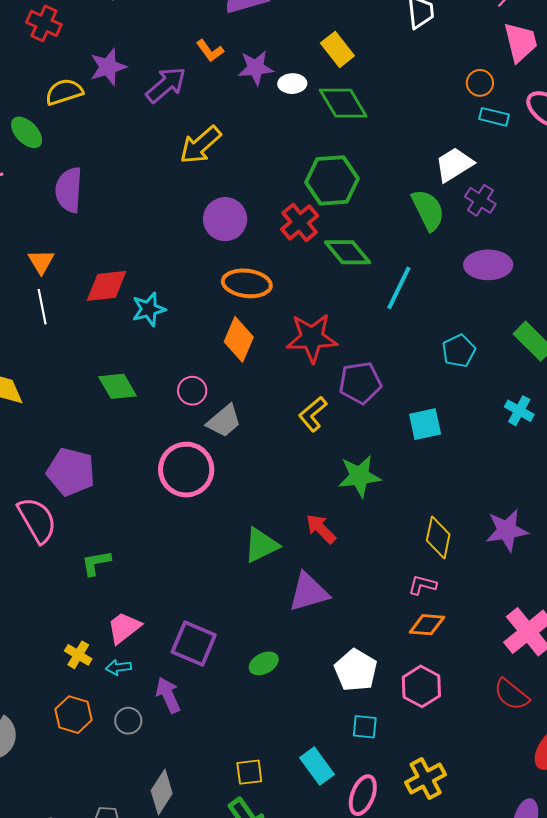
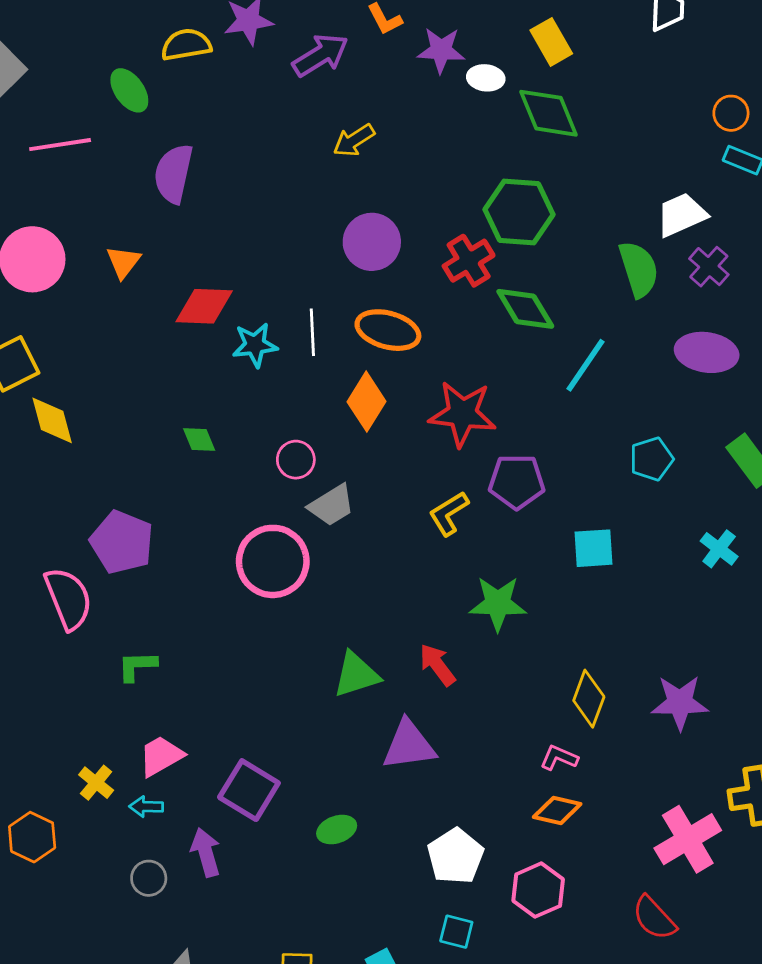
yellow arrow: (200, 145) -> (354, 140), size x0.7
white line: (42, 307) -> (312, 332), moved
green diamond: (117, 386) -> (199, 439), size x0.7
orange hexagon: (73, 715) -> (32, 837), moved

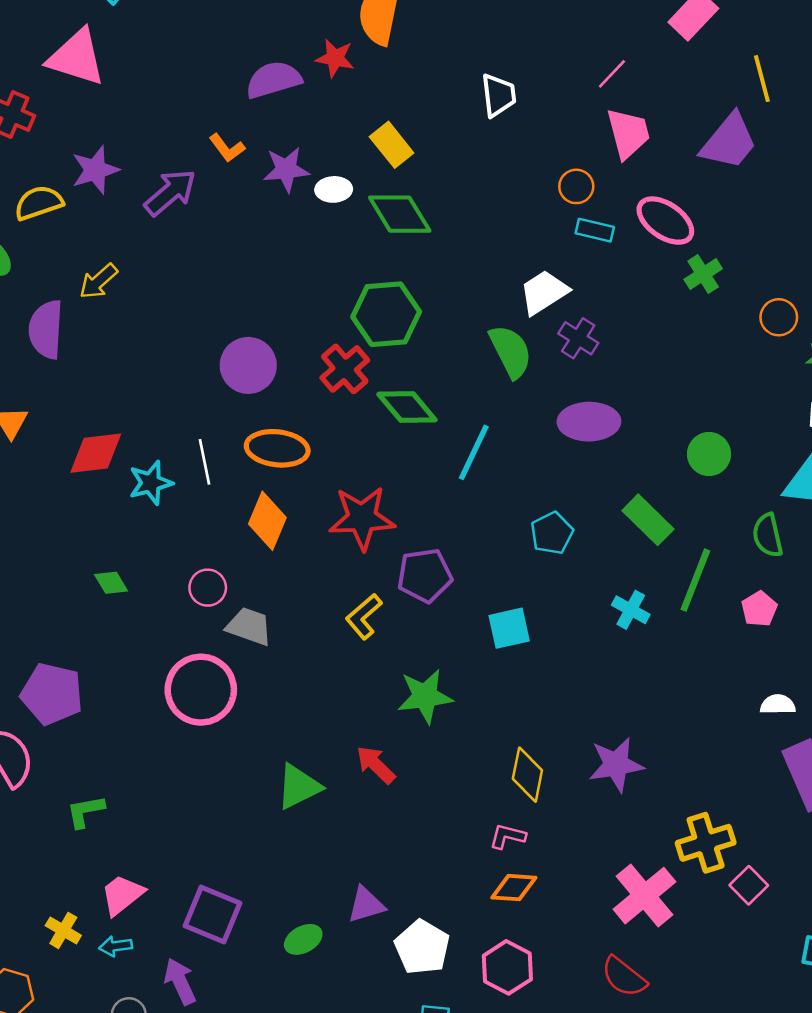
yellow arrow: (354, 140) -> (98, 281), moved
gray trapezoid: (332, 505) -> (249, 626), turned -120
purple triangle: (409, 745) -> (366, 905), moved, size x0.7

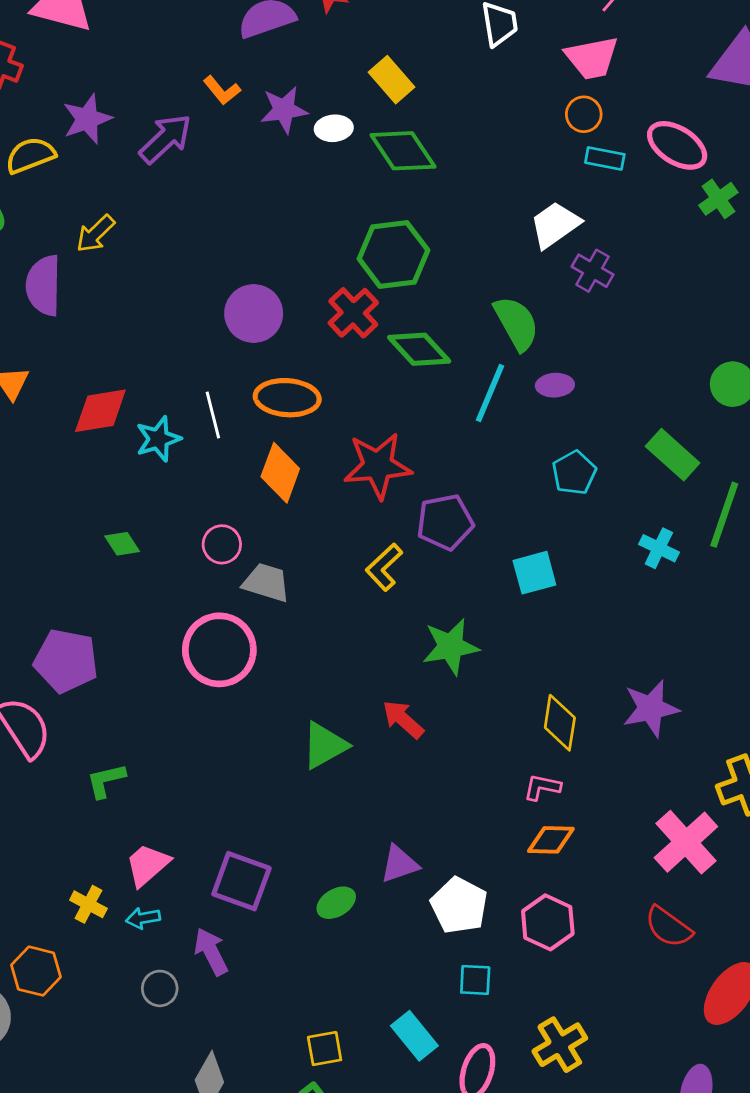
pink trapezoid: (628, 133) -> (592, 58), moved, turned 96
green semicircle: (511, 351) -> (516, 323), moved
purple ellipse: (589, 422) -> (555, 385), moved, size x0.6

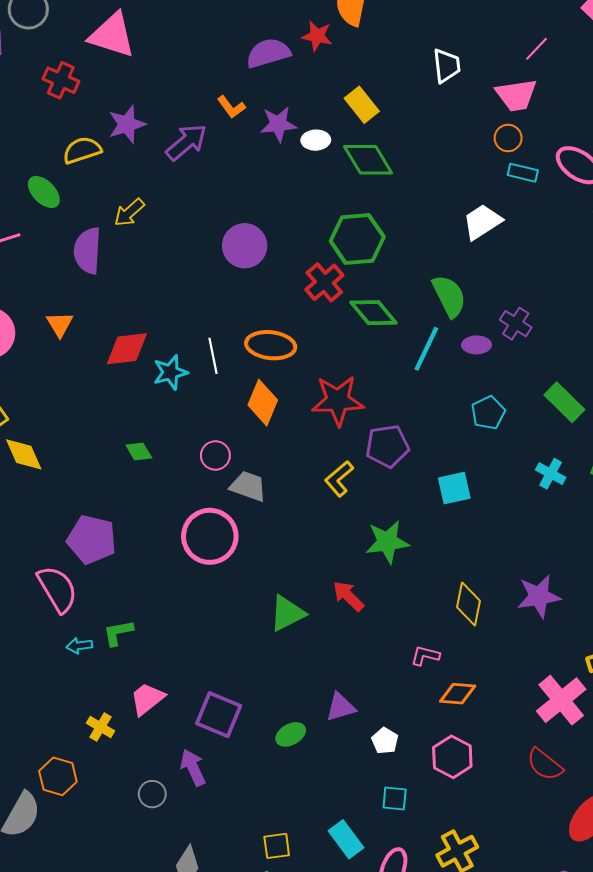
purple cross: (593, 271) -> (516, 324), moved
purple circle: (254, 313) -> (245, 246), moved
pink L-shape: (542, 787) -> (425, 656), moved
white pentagon: (459, 905) -> (385, 741), size x0.6
cyan arrow: (143, 918) -> (79, 646), moved

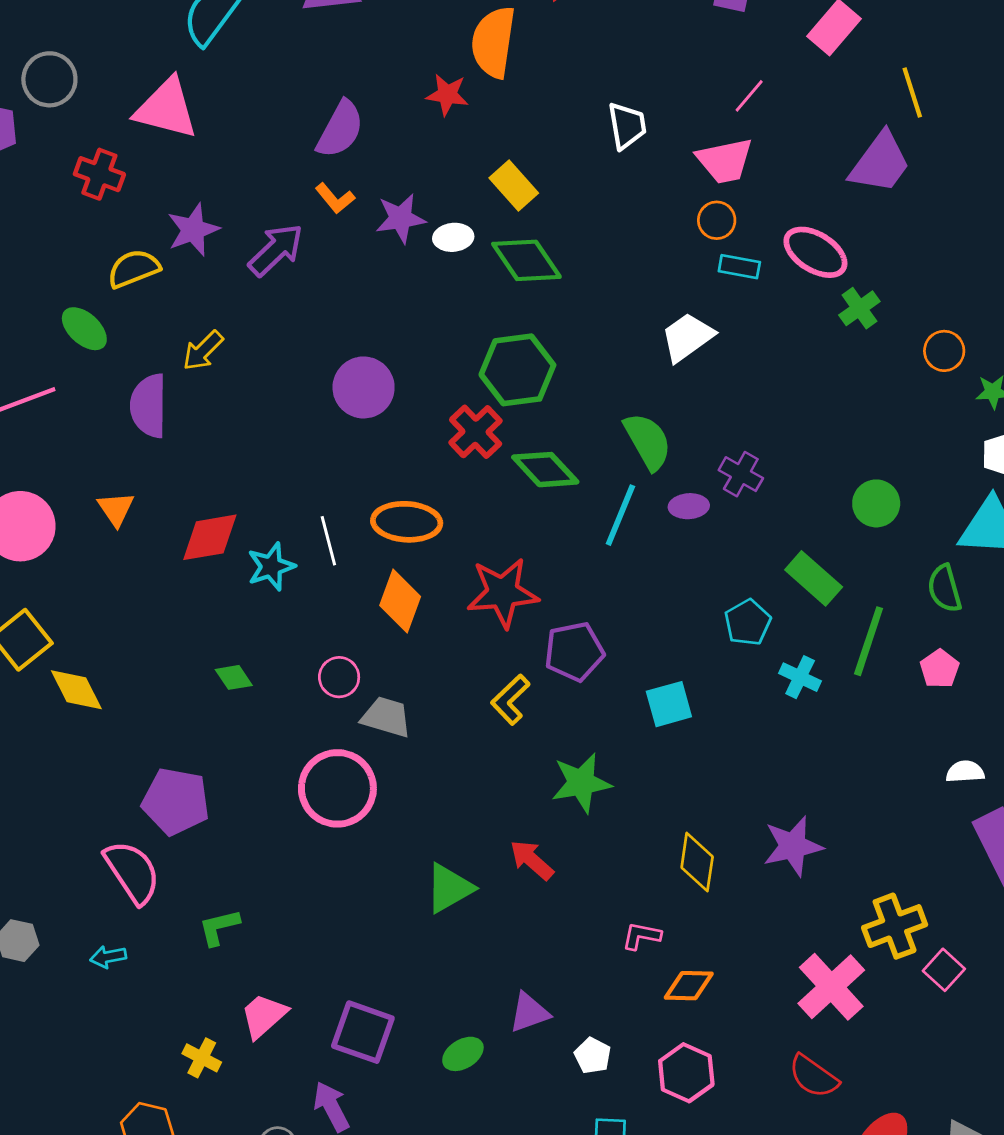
purple semicircle: (268, 53) -> (340, 129), moved, turned 138
cyan pentagon: (488, 413) -> (748, 622), moved
cyan arrow: (79, 646) -> (108, 957), moved

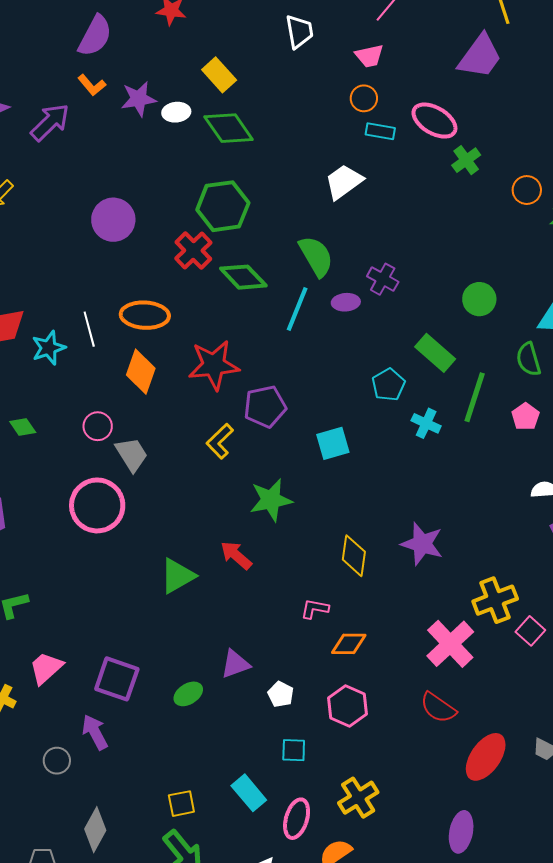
pink trapezoid: (725, 161) -> (369, 56), size x0.7
gray trapezoid: (386, 717) -> (132, 454), turned 42
purple star: (793, 846) -> (422, 544), turned 30

